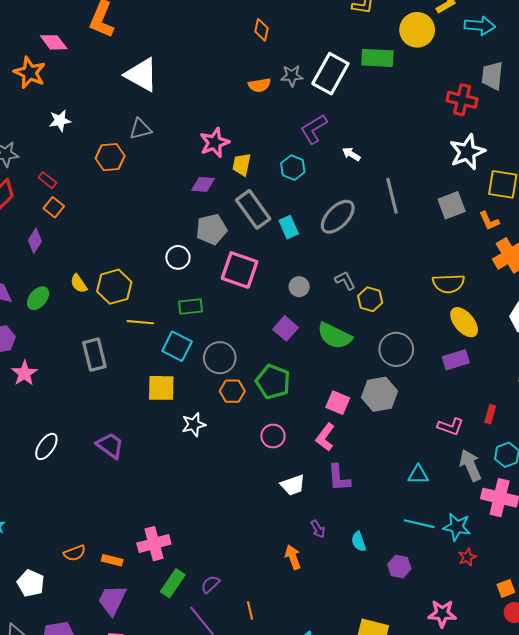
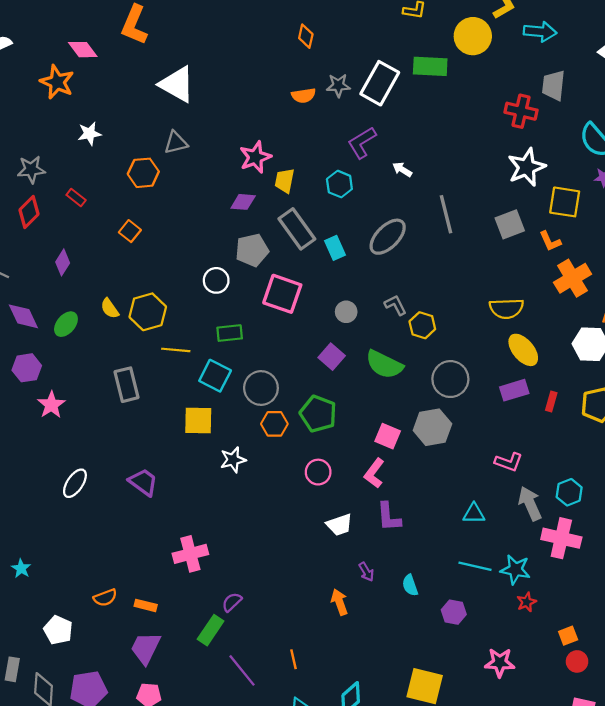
orange square: (54, 207) -> (130, 231), moved
red rectangle: (490, 414) -> (551, 401), moved
pink cross: (154, 544) -> (190, 554), moved
purple semicircle: (210, 584) -> (232, 602), moved

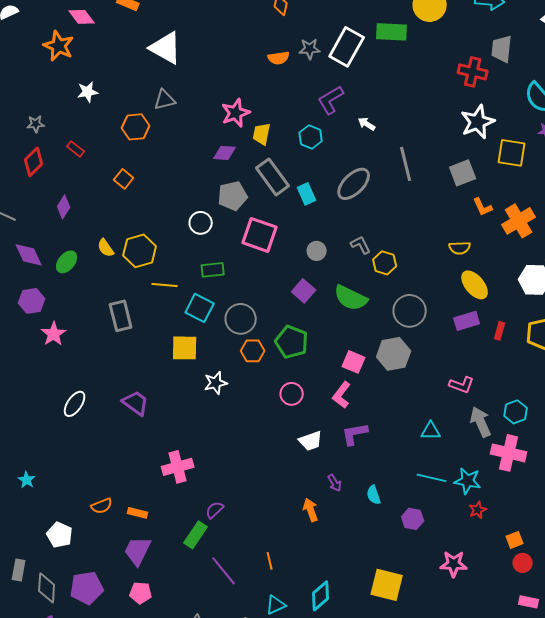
gray star: (31, 169) -> (36, 124), size x0.7
orange L-shape: (550, 241) -> (483, 207), moved
yellow semicircle: (506, 308) -> (460, 248), size x0.7
purple L-shape: (389, 517) -> (355, 434), turned 84

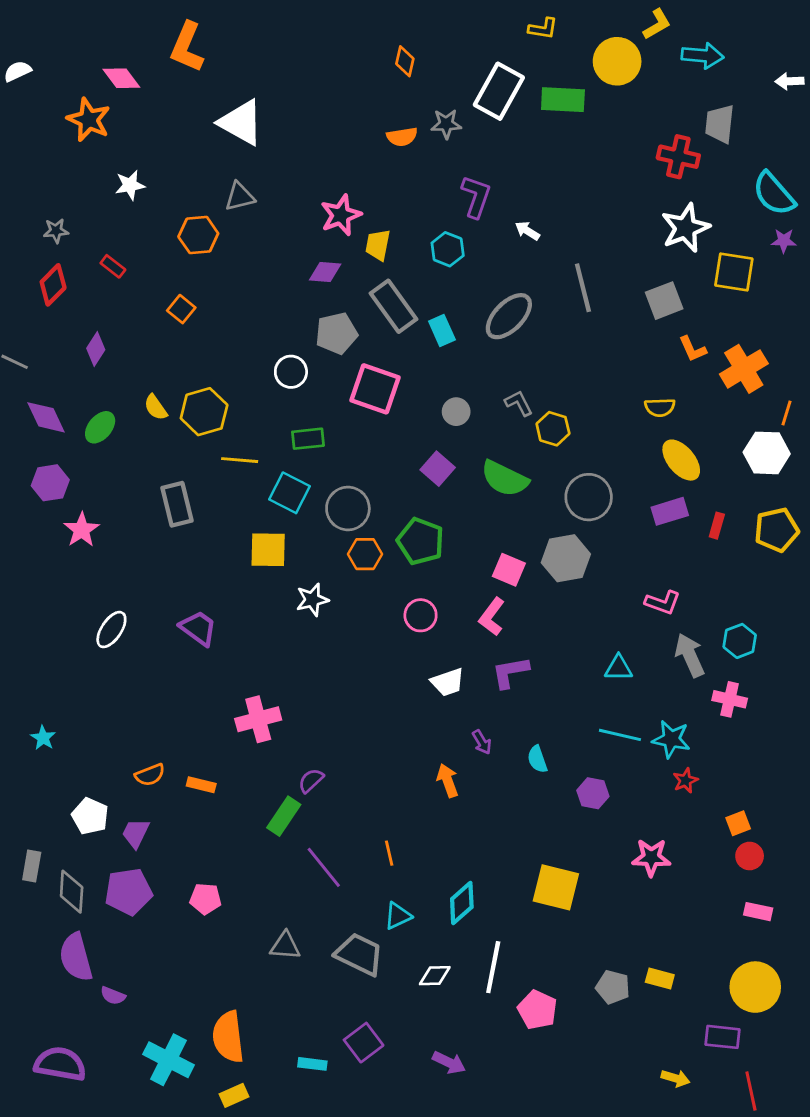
white rectangle: (347, 47) -> (499, 91), moved
purple L-shape: (331, 100) -> (476, 197), turned 140
pink cross: (509, 453) -> (730, 699), size x0.7
purple trapezoid: (138, 551) -> (136, 833), moved, size x0.7

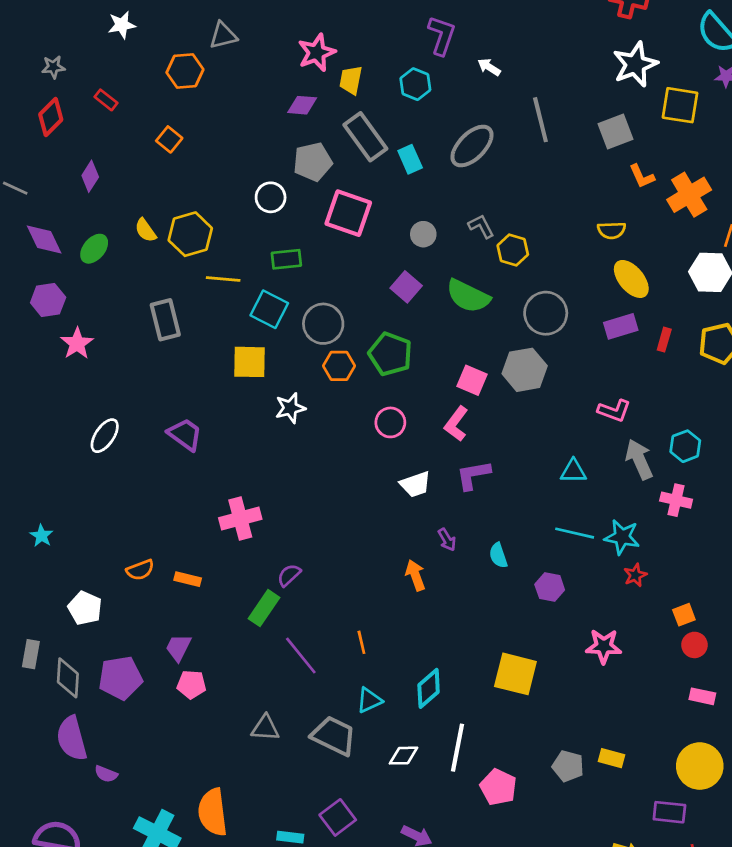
purple trapezoid: (136, 833) -> (178, 648), moved

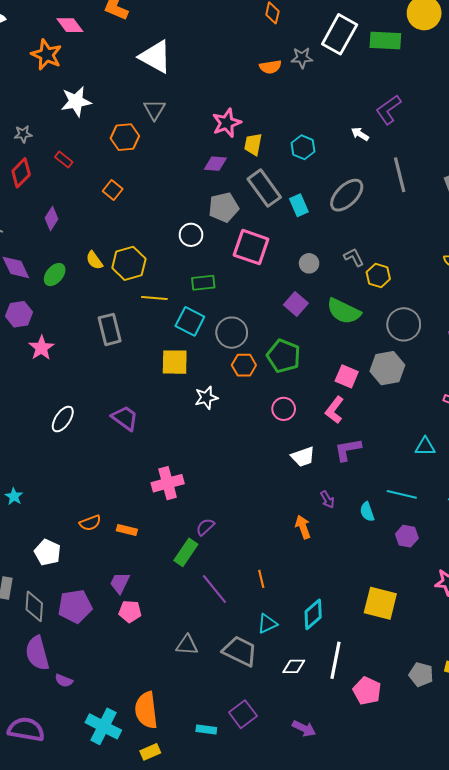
white star: (122, 25) -> (76, 102), size x1.4
gray triangle: (223, 35) -> (154, 110), turned -45
purple L-shape: (442, 35) -> (388, 110), moved, turned -144
cyan line: (575, 533) -> (402, 494), moved

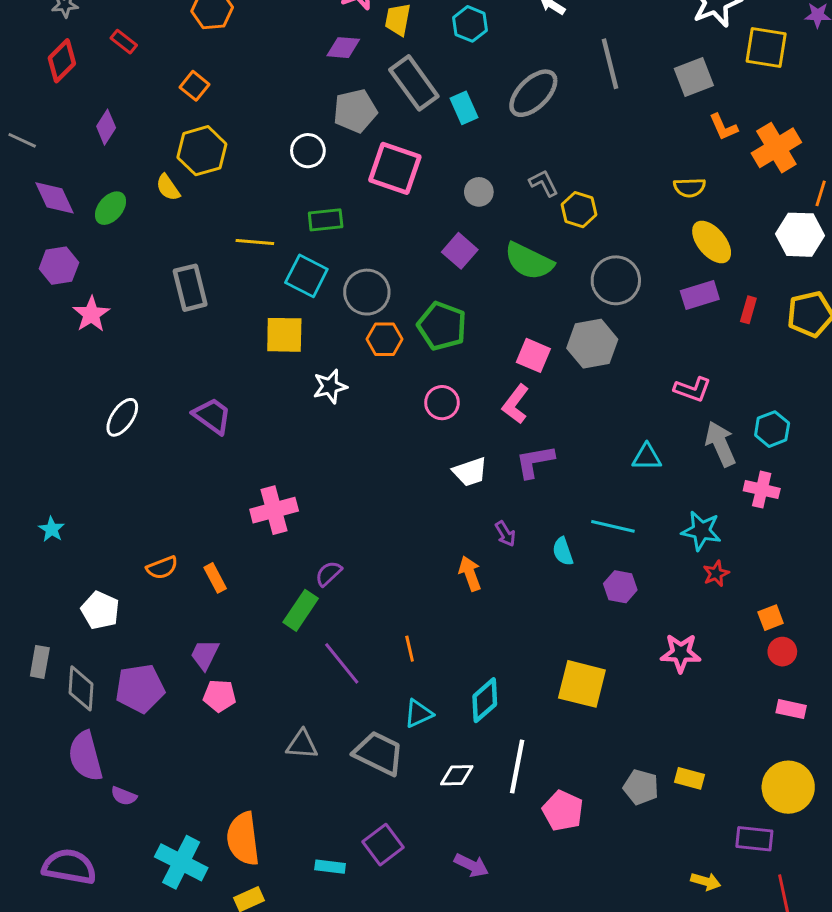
yellow hexagon: (129, 263) -> (202, 151), moved
orange rectangle: (127, 530) -> (215, 578), turned 48

